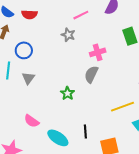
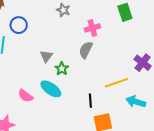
gray triangle: (28, 78) -> (46, 56), moved
black line: (85, 131) -> (90, 101), moved
cyan ellipse: (58, 138) -> (51, 89), moved

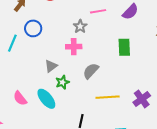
green rectangle: (125, 12) -> (124, 47), moved
pink cross: (92, 28) -> (74, 47), moved
yellow line: (117, 83) -> (108, 97), moved

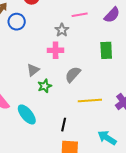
blue circle: (33, 28) -> (17, 22), moved
cyan ellipse: (46, 99) -> (27, 114), moved

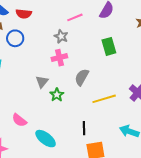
cyan ellipse: (27, 114) -> (46, 139), moved

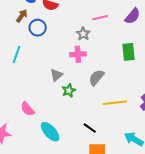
black line: (84, 128) -> (90, 128), turned -64

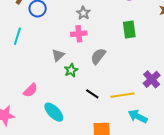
yellow line: (115, 103) -> (122, 95), moved
pink semicircle: (27, 109) -> (30, 90), turned -91
black line: (90, 128) -> (92, 94), moved

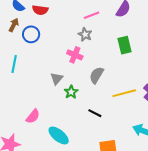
gray star: (83, 13) -> (85, 34), moved
pink cross: (79, 34) -> (75, 55), turned 35
yellow line: (122, 95) -> (124, 93), moved

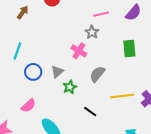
blue circle: (31, 34) -> (33, 72), moved

